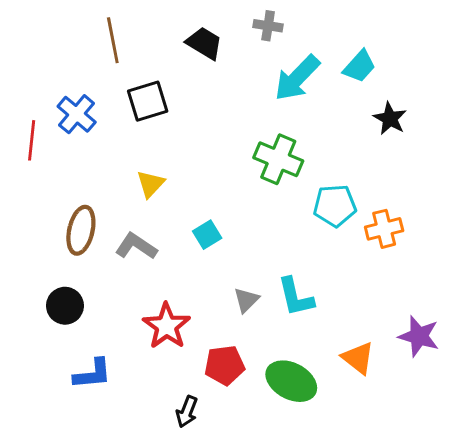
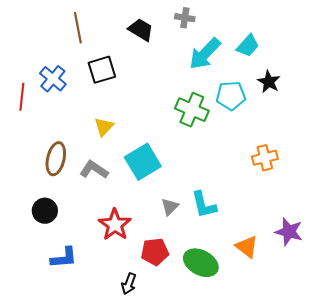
cyan pentagon: (335, 206) -> (231, 96), moved
cyan square: (207, 235) -> (143, 162), size x1.8

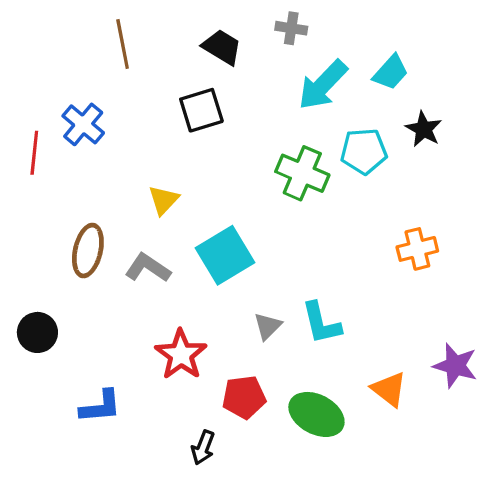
black square: (102, 70) -> (201, 110), moved
black circle: (45, 211) -> (37, 332), moved

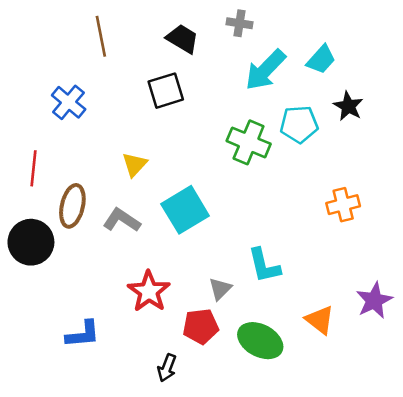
red line: (34, 153) -> (34, 168), moved
gray triangle: (268, 326) -> (220, 289), moved
black circle: (37, 332) -> (31, 242), moved, size x1.4
purple star: (455, 366) -> (374, 300), turned 30

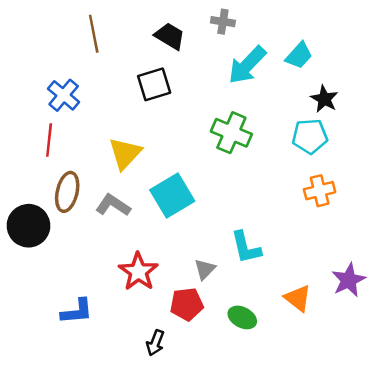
cyan pentagon: (299, 124) -> (310, 136), moved
yellow triangle: (135, 164) -> (125, 153), size x1.4
red line: (34, 168) -> (49, 140), moved
green ellipse: (260, 341) -> (242, 317), size x0.7

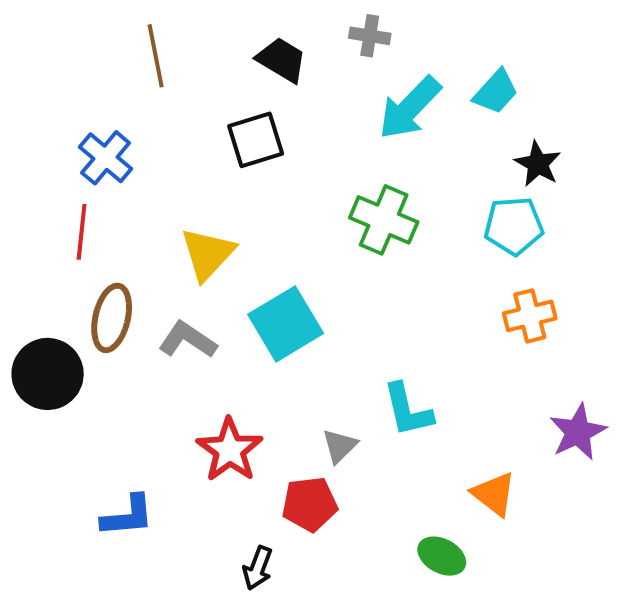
purple star: (349, 280) -> (578, 432), moved
green ellipse: (242, 317) -> (442, 556), moved

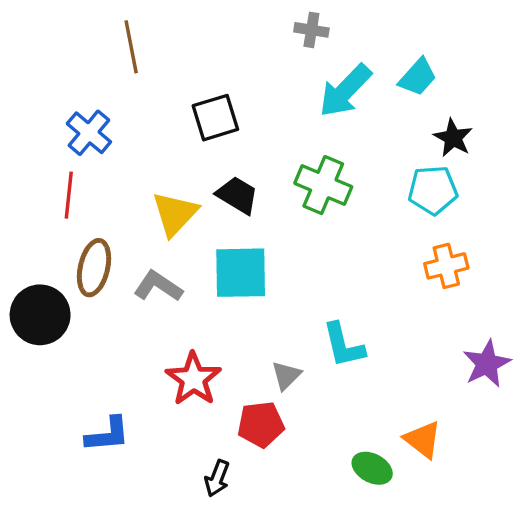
black trapezoid: (282, 60) -> (237, 195), moved
cyan square: (286, 324) -> (241, 273), turned 30
orange triangle: (494, 494) -> (423, 440), moved

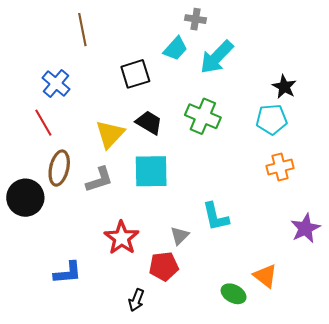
cyan trapezoid: (418, 77) -> (175, 49), moved
red line: (69, 195) -> (43, 123), turned -36
gray L-shape: (158, 286) -> (99, 180), turned 128

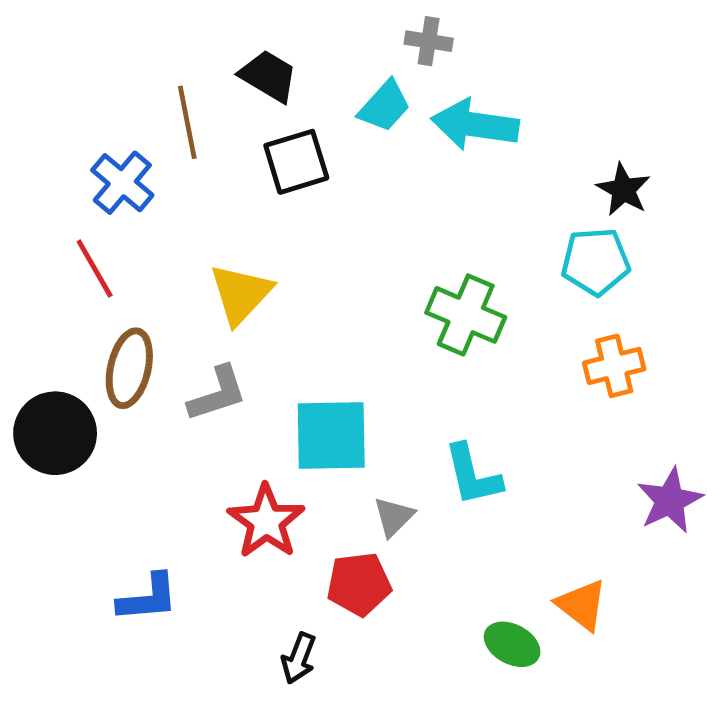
brown line: (82, 30) -> (187, 122), moved
cyan arrow: (217, 57) -> (475, 125), turned 54
green cross: (203, 116) -> (466, 315), moved
black trapezoid: (149, 123) -> (268, 76), moved
cyan square: (151, 171) -> (331, 436), moved

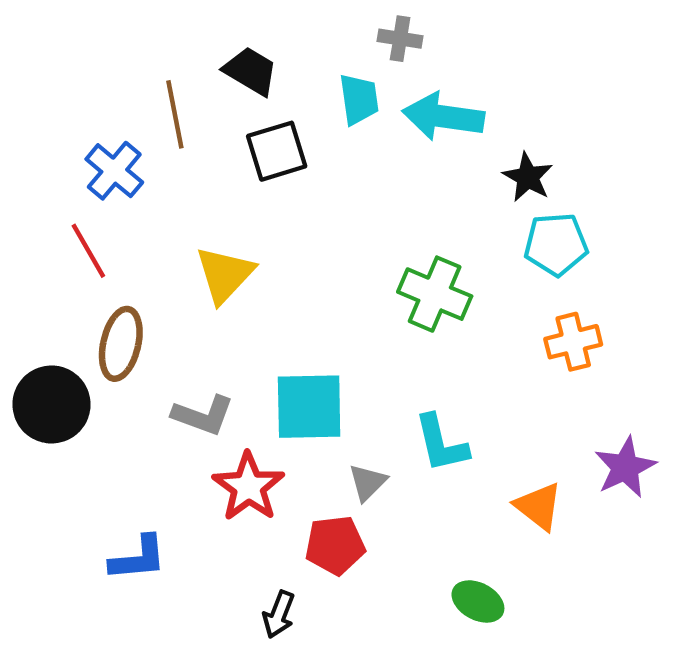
cyan trapezoid: (384, 106) -> (359, 99), turned -50
black star: (623, 190) -> (528, 177), moved
gray L-shape: (217, 394) -> (203, 415), moved, turned 38
orange triangle: (582, 605) -> (539, 506), moved

